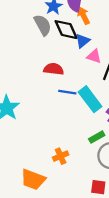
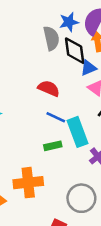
green rectangle: (97, 137) -> (53, 146), moved
orange cross: (61, 156) -> (28, 183), size x1.6

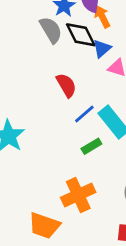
red semicircle: (49, 88) -> (66, 85), turned 55
blue line: (56, 117) -> (84, 114), turned -48

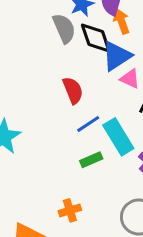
blue triangle: (102, 49) -> (117, 56), size x1.5
orange cross: (78, 195) -> (70, 210), size x0.6

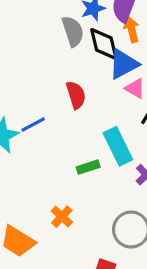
blue line: (88, 124) -> (33, 125), moved
orange cross: (70, 210) -> (62, 217), turned -35

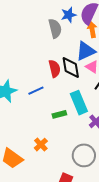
black diamond: (104, 44) -> (71, 67), moved
blue line: (33, 125) -> (36, 91), moved

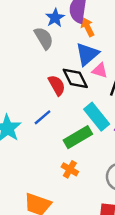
green rectangle: (59, 114) -> (78, 137), size x1.6
orange cross: (41, 145) -> (70, 169), moved

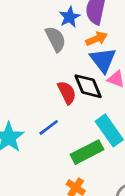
orange arrow: (87, 27) -> (97, 39), moved, turned 90
blue triangle: (87, 54) -> (103, 60), turned -30

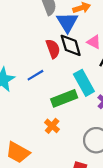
blue triangle: (103, 60) -> (67, 22), moved

